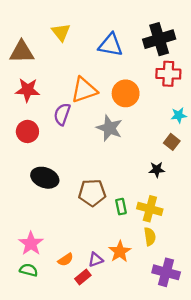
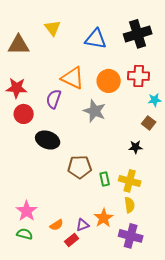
red cross: (168, 74) -> (139, 76), moved
red star: (27, 90) -> (17, 88), moved
orange triangle: (84, 90) -> (73, 78), turned 45
black ellipse: (45, 178) -> (48, 140), moved
purple cross: (166, 272) -> (131, 236), moved

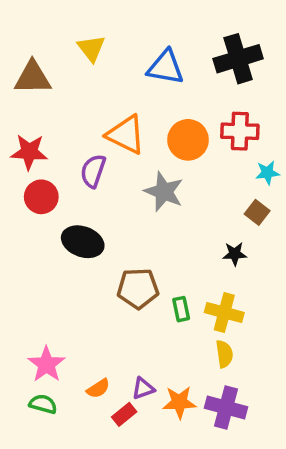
orange star: (104, 218) -> (179, 402), moved, turned 30

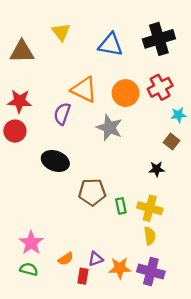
red cross: (240, 131) -> (160, 87), turned -30
red circle: (41, 197) -> (15, 131), moved
red rectangle: (124, 414) -> (83, 276), turned -42

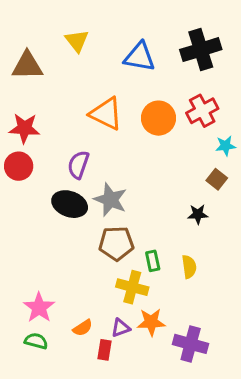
purple semicircle: (62, 114) -> (78, 165), moved
gray star: (109, 128) -> (110, 200), moved
yellow cross: (150, 208) -> (132, 287), moved
yellow semicircle: (150, 236) -> (189, 267), moved
orange star: (120, 268) -> (151, 322), moved

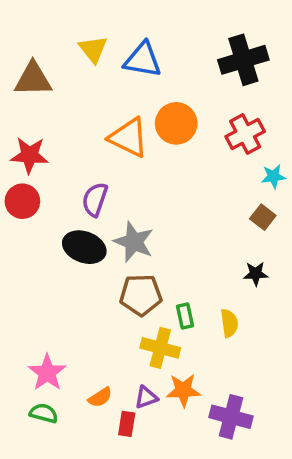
blue triangle: (140, 57) -> (143, 60), moved
orange circle: (158, 118) -> (176, 123), moved
black star: (198, 214) -> (256, 274), moved

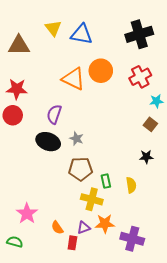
gray star: (134, 242) -> (76, 139), size x0.6
orange semicircle: (100, 397) -> (57, 228), turned 88
green semicircle: (44, 413) -> (15, 242), moved

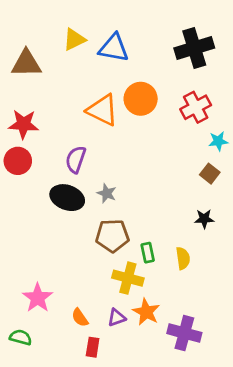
yellow triangle: (53, 28) -> (74, 39), turned 42
orange star: (105, 224) -> (146, 312), turned 30
red rectangle: (72, 243) -> (93, 347), moved

